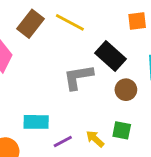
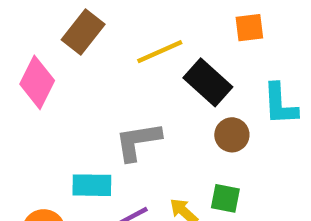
yellow line: (70, 22) -> (160, 52), moved, turned -52
gray L-shape: (78, 77) -> (138, 141), moved

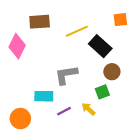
brown rectangle: (83, 32) -> (40, 22), turned 48
green square: (225, 198) -> (102, 92), moved, turned -32

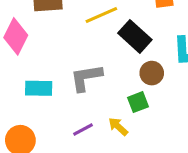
cyan rectangle: (44, 96) -> (39, 88), moved

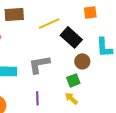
yellow arrow: (118, 127) -> (71, 98), moved
purple line: (83, 130) -> (37, 98), turned -64

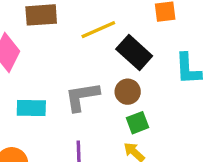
brown circle: (82, 61) -> (128, 92), moved

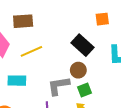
yellow line: (98, 30) -> (31, 51), moved
gray L-shape: (82, 97) -> (59, 86), moved

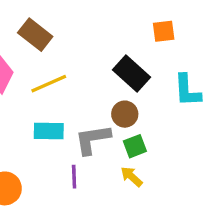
brown rectangle: (23, 21) -> (35, 35), turned 42
cyan rectangle: (17, 81) -> (49, 131), moved

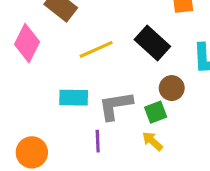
yellow line: (49, 84) -> (96, 49), moved
brown circle: (125, 114) -> (172, 88), moved

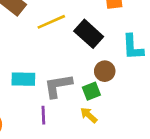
yellow line: (96, 49) -> (51, 22), moved

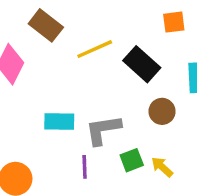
green square: (91, 91) -> (132, 160), moved
yellow arrow: (89, 115) -> (162, 167), moved

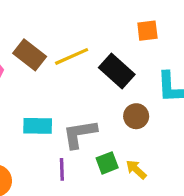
brown rectangle: (46, 25) -> (30, 55), moved

